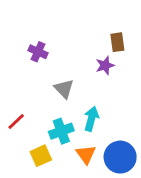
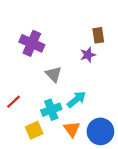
purple cross: (38, 52) -> (32, 43), size x1.5
cyan arrow: (91, 119) -> (76, 99), turned 36

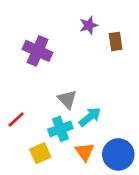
purple star: (88, 55) -> (89, 25), moved
gray triangle: (54, 74) -> (67, 99), moved

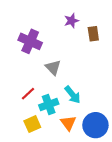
gray triangle: (67, 99) -> (53, 67), moved
cyan arrow: (90, 117) -> (73, 95), turned 90
red line: (16, 119) -> (28, 94), moved

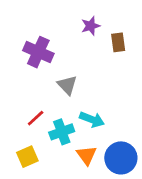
cyan arrow: (73, 95) -> (92, 119), turned -30
yellow square: (32, 124) -> (27, 157), moved

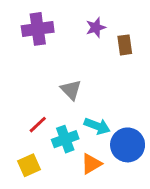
purple cross: (38, 52) -> (38, 29), moved, turned -32
orange triangle: (86, 155) -> (91, 164), turned 35
blue circle: (121, 158) -> (128, 145), moved

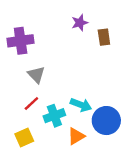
purple cross: (38, 29) -> (21, 41), moved
gray triangle: (71, 90) -> (36, 75), moved

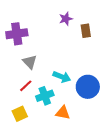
cyan arrow: (81, 105) -> (62, 77), moved
blue circle: (106, 121) -> (88, 87), moved
orange triangle: (76, 136) -> (63, 113), turned 42

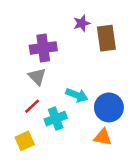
brown rectangle: (86, 31) -> (106, 38), size x1.5
purple cross: (17, 34) -> (43, 48), moved
orange triangle: (63, 113) -> (103, 137), moved

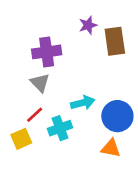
cyan arrow: (77, 95) -> (83, 103), turned -35
yellow square: (25, 141) -> (21, 139), moved

